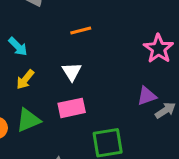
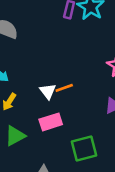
orange line: (81, 31) -> (64, 88), moved

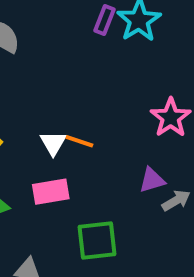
orange line: (64, 88) -> (79, 141), turned 30

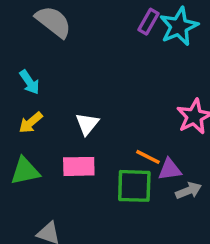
orange line: (79, 141) -> (148, 157), moved
green square: (97, 240) -> (134, 186), moved

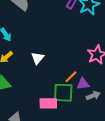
orange line: (148, 157) -> (71, 77), turned -72
pink rectangle: (79, 166) -> (48, 103), moved

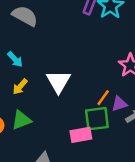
white triangle: (38, 58) -> (58, 82), size x1.5

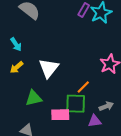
purple triangle: (119, 104) -> (95, 121), moved
green triangle: (21, 120) -> (34, 98), moved

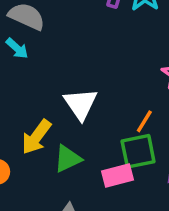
cyan arrow: (16, 44) -> (17, 48), moved
yellow arrow: (17, 67) -> (36, 137), moved, size x1.5

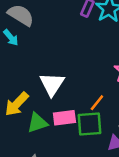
pink rectangle: (117, 175) -> (64, 118), moved

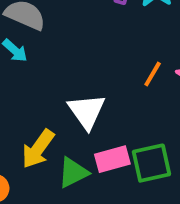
orange line: (97, 103) -> (153, 74), moved

